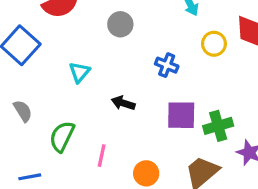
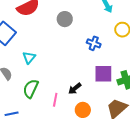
cyan triangle: (79, 72) -> (29, 58), moved
black arrow: (123, 103) -> (75, 89), moved, turned -56

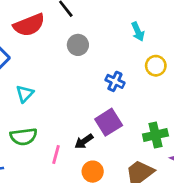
purple square: (103, 74) -> (109, 122), moved, turned -36
green semicircle: (31, 89) -> (24, 137), turned -126

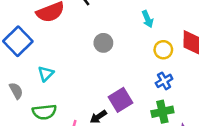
gray circle: (78, 45) -> (103, 43), moved
blue cross: (115, 81) -> (164, 81), moved, turned 35

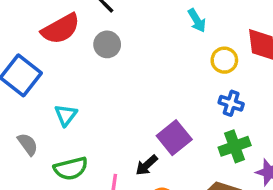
gray circle: (103, 43) -> (107, 44), moved
blue cross: (164, 81) -> (231, 103), turned -35

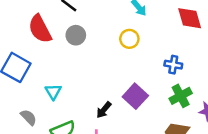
red semicircle: (61, 29) -> (40, 29), turned 100
yellow circle: (224, 60) -> (129, 39), moved
black arrow: (147, 165) -> (104, 110), moved

